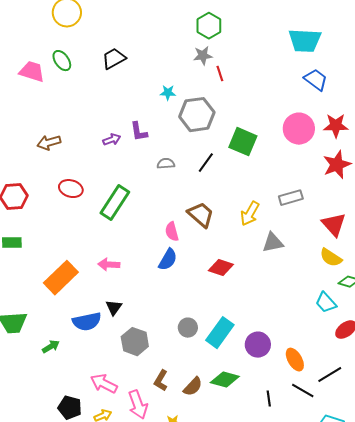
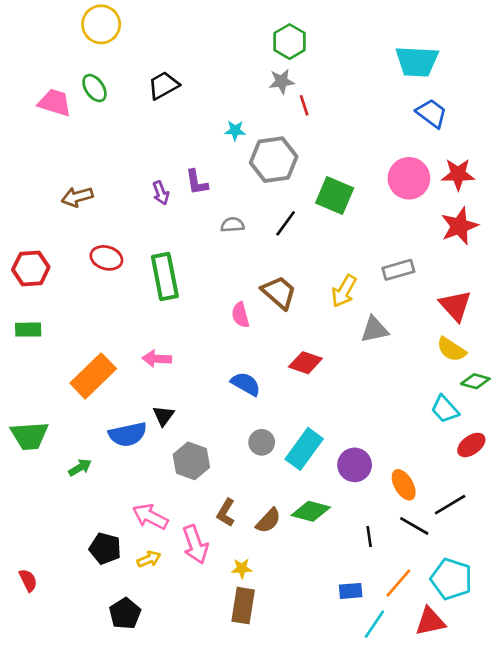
purple arrow: (112, 140) -> (161, 193), turned 90
green rectangle: (115, 203) -> (165, 276), turned -44
blue semicircle: (168, 260) -> (246, 384), moved, turned -90

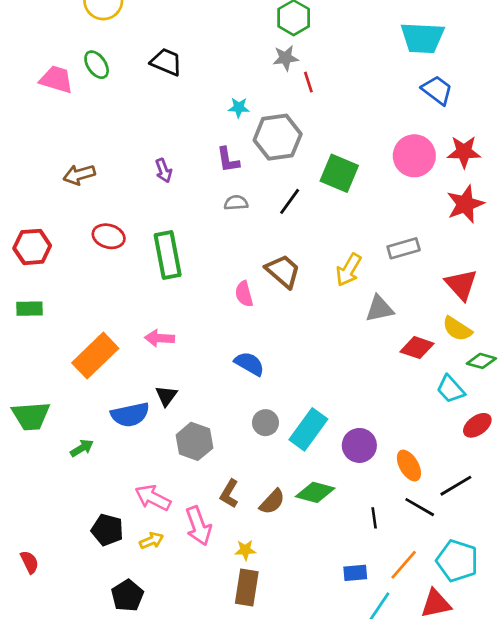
black trapezoid: (163, 85) -> (166, 62), turned 52
purple L-shape: (197, 182) -> (228, 160), moved
red diamond: (305, 363) -> (417, 348), moved

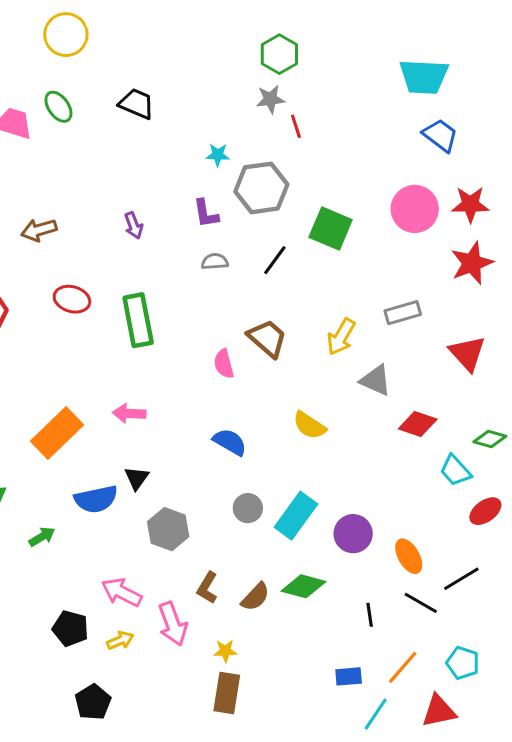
gray triangle: (379, 309) -> (376, 380), turned 36
yellow semicircle: (457, 329) -> (309, 425), moved
cyan pentagon: (457, 561) -> (463, 663), size x0.7

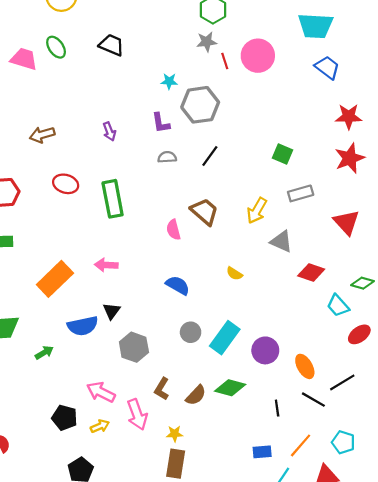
pink circle: (415, 209) -> (258, 56), moved
green square: (331, 229) -> (282, 154), moved, size x0.7
yellow semicircle: (309, 425) -> (234, 274), size x0.7

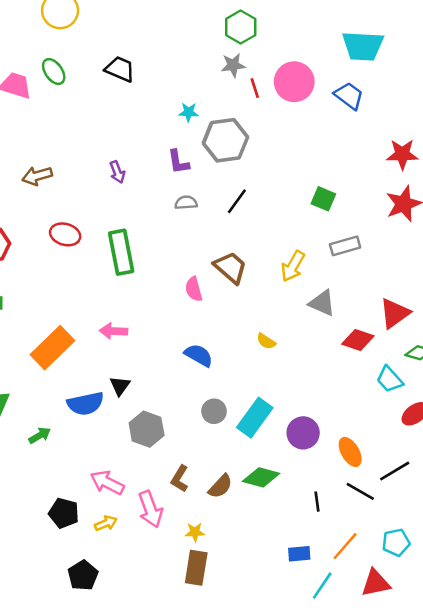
blue trapezoid: (327, 67) -> (349, 96), moved
red triangle: (346, 222) -> (395, 313), moved, turned 36
cyan pentagon: (343, 442) -> (396, 542), turned -30

